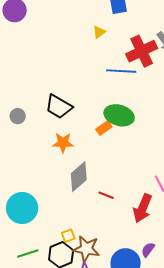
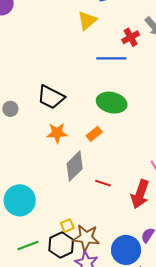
yellow triangle: (99, 32) -> (87, 21), size x1.5
red cross: (142, 51) -> (131, 37), size x0.6
orange rectangle: (104, 128) -> (94, 134), moved

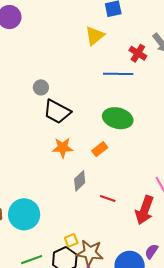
red cross: (131, 37) -> (138, 53), turned -30
gray circle: (10, 109) -> (41, 87), moved
gray diamond: (75, 166) -> (80, 181), size x0.7

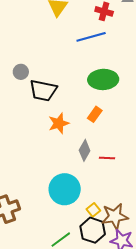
red line: (108, 199) -> (107, 158), moved
cyan circle: (24, 214) -> (65, 189), moved

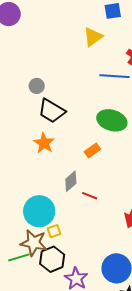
orange star: (59, 123) -> (44, 143), moved, turned 30
yellow square: (93, 210) -> (54, 231), moved
brown star: (115, 216) -> (34, 243), moved

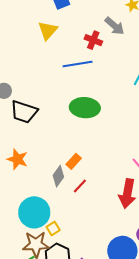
orange star: (44, 143) -> (17, 159), moved
orange rectangle: (92, 150) -> (74, 161), moved
red line: (90, 196) -> (80, 186), turned -56

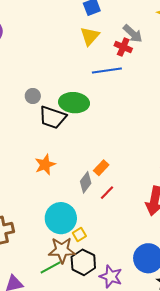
gray arrow: (115, 26) -> (133, 34), moved
yellow triangle: (48, 30) -> (90, 36), moved
green ellipse: (85, 108) -> (74, 103), moved
orange star: (17, 159) -> (45, 165), turned 30

